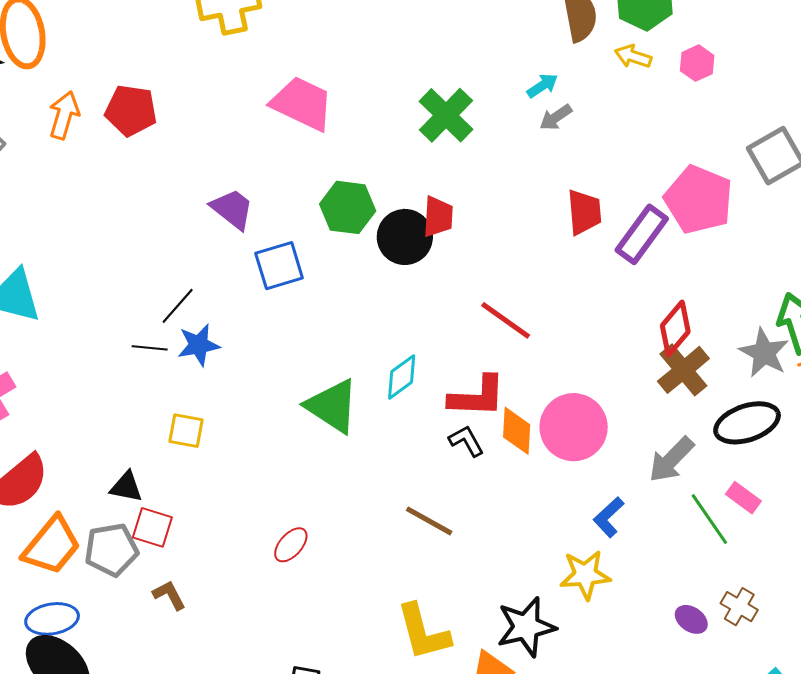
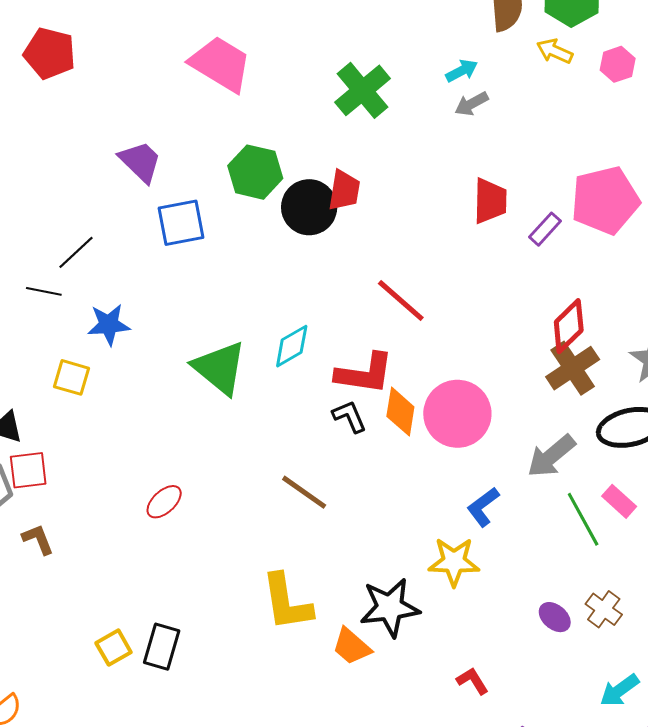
pink pentagon: (699, 200) -> (605, 200), turned 30
purple rectangle: (642, 234) -> (545, 229), size x0.6
blue star: (199, 345) -> (109, 325), moved
red square: (152, 527) -> (28, 470), turned -30

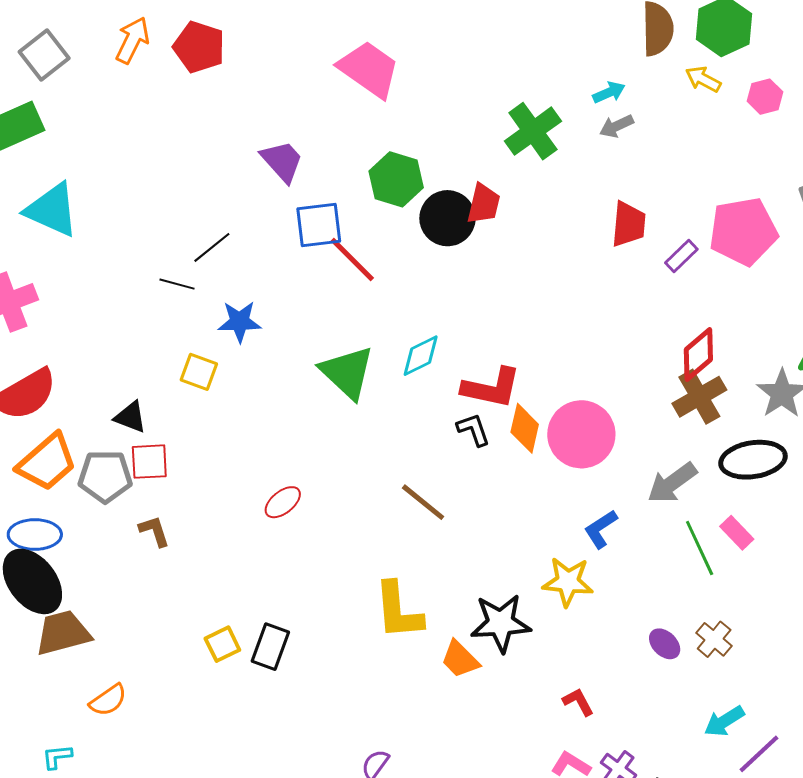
green cross: (363, 90) -> (533, 131), moved
red line: (401, 301) -> (352, 260), moved

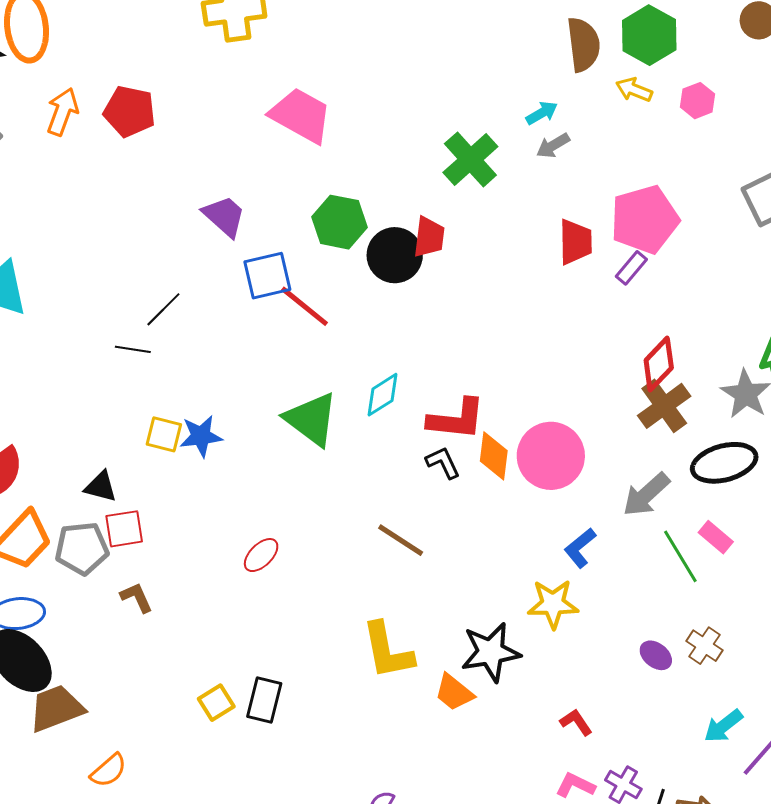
pink pentagon: (743, 231) -> (645, 219), moved
blue star: (240, 322) -> (201, 436), moved

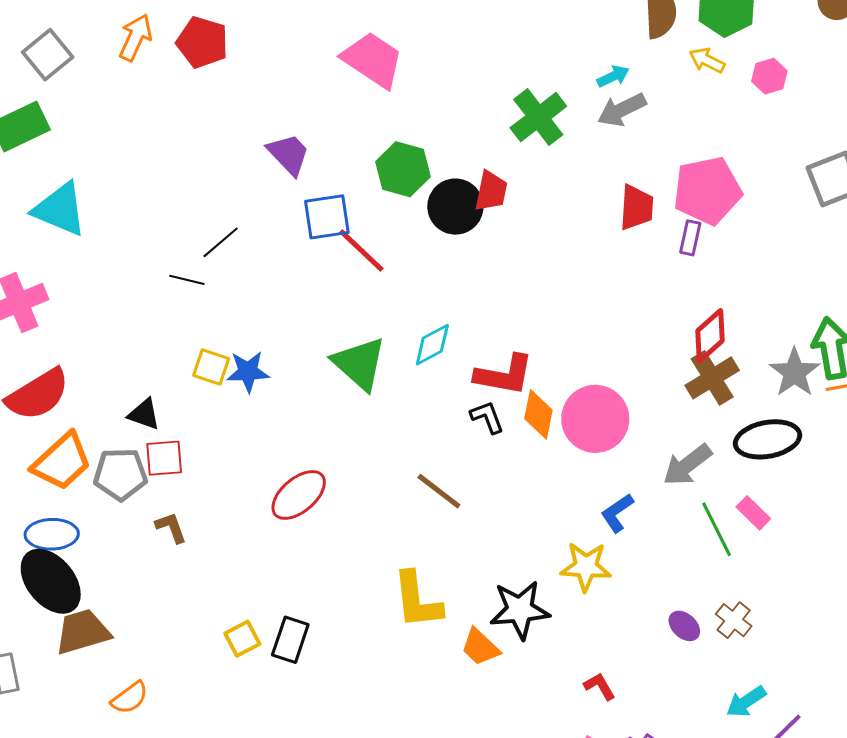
gray arrow: (553, 146) -> (622, 110), size x1.4
purple rectangle: (631, 268) -> (690, 238), turned -32
red ellipse: (261, 555) -> (299, 495), size x1.5

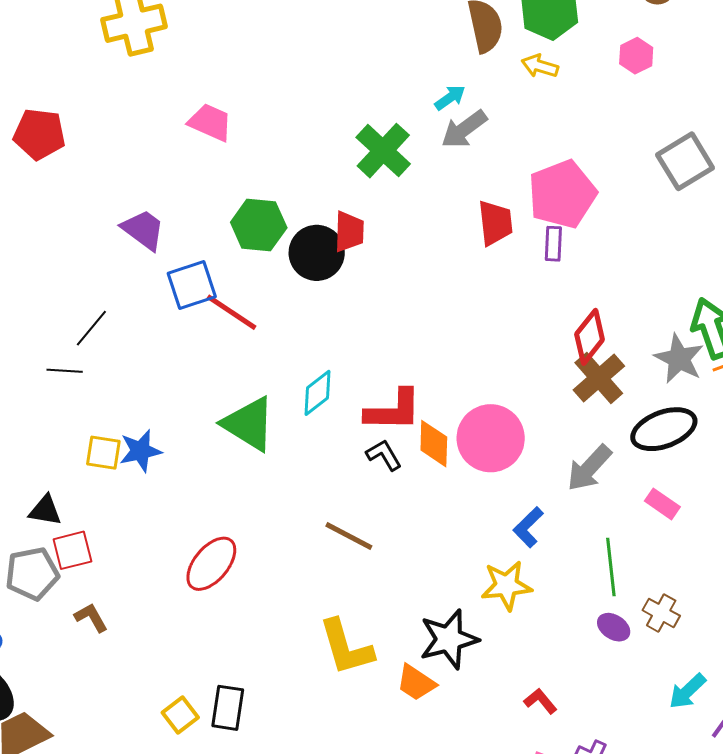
pink trapezoid: (373, 60) -> (210, 122), size x0.7
pink hexagon: (769, 76) -> (636, 56), moved
green line: (717, 529) -> (611, 567), moved, turned 30

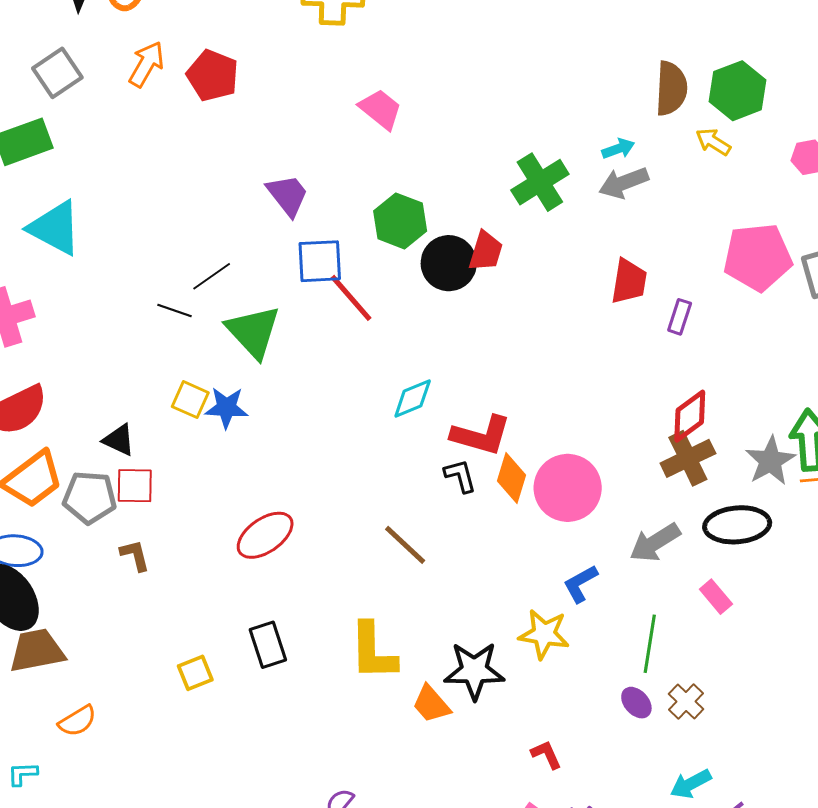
pink pentagon: (562, 194) -> (758, 257), moved
green triangle: (249, 424) -> (253, 332), moved
black rectangle: (228, 708) -> (268, 645), moved, turned -42

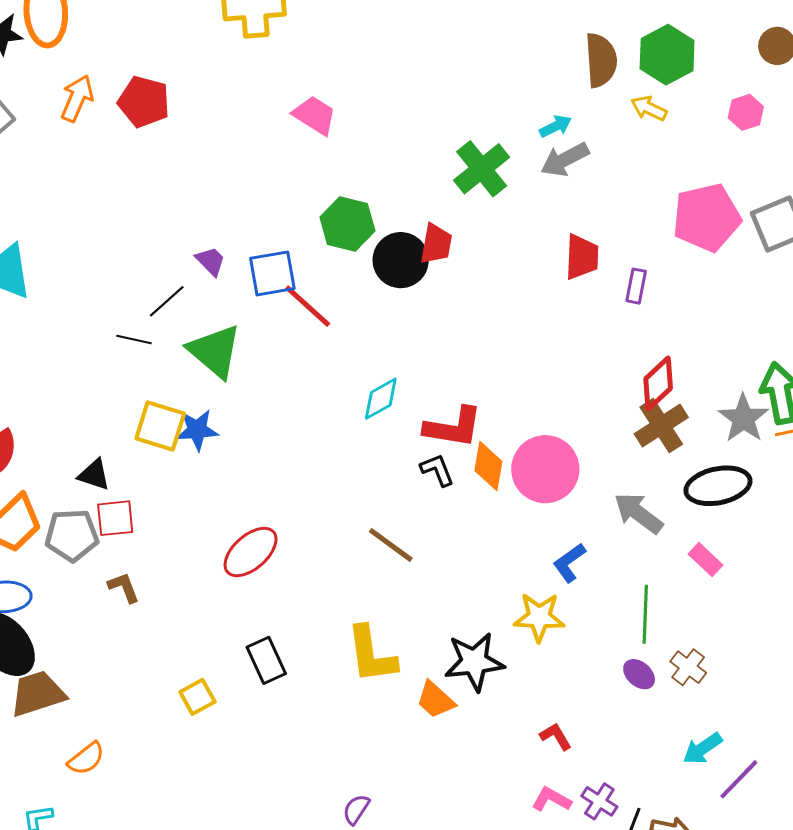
purple trapezoid: (288, 195) -> (211, 261), moved, size x0.7
yellow square: (190, 400) -> (160, 426), size x1.4
gray arrow: (655, 543) -> (638, 513), turned 76

